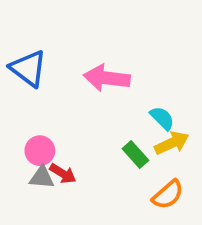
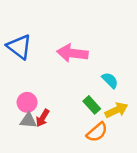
yellow arrow: (172, 143) -> (116, 110), moved
red arrow: (63, 174) -> (43, 118), turned 90
orange semicircle: (168, 195) -> (97, 132), moved

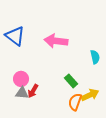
cyan semicircle: (110, 80) -> (95, 57), moved, turned 32
yellow arrow: (116, 110) -> (90, 95), moved
orange semicircle: (97, 132) -> (75, 102), turned 150

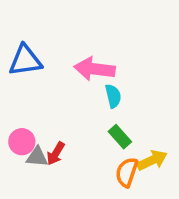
blue triangle: (15, 36) -> (25, 61), turned -45
cyan semicircle: (95, 57) -> (113, 96), moved
pink circle: (21, 79) -> (22, 142), moved

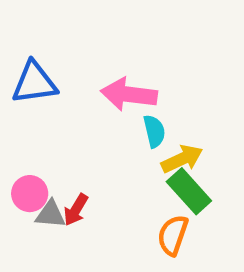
green rectangle: (120, 137) -> (189, 191), moved, size x1.4
yellow arrow: (152, 160) -> (182, 159), moved

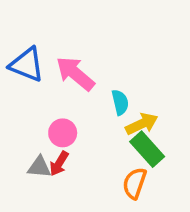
blue triangle: (34, 83) -> (27, 65), turned 30
pink arrow: (129, 94) -> (75, 74), moved, turned 33
pink circle: (30, 194) -> (63, 133), moved

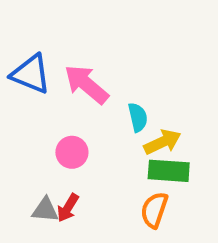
green rectangle: (147, 149) -> (169, 171), turned -44
red arrow: (59, 163) -> (68, 208), moved
gray triangle: (39, 167) -> (45, 210), moved

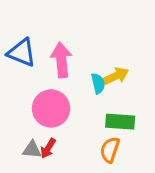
pink arrow: (86, 84) -> (61, 60), turned 44
yellow arrow: (163, 142) -> (116, 76), moved
pink circle: (72, 152) -> (51, 108), size x1.6

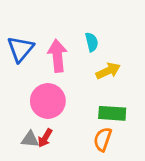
blue triangle: (22, 53) -> (20, 49), turned 48
cyan semicircle: (98, 83) -> (92, 42), moved

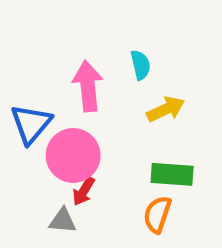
blue triangle: (20, 49) -> (31, 124), moved
red arrow: (45, 138) -> (84, 191), moved
gray triangle: (30, 139) -> (63, 221), moved

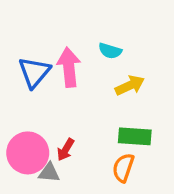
cyan semicircle: (140, 65) -> (110, 51), turned 120
blue triangle: (31, 124) -> (34, 72), moved
pink circle: (73, 155) -> (28, 153), moved

